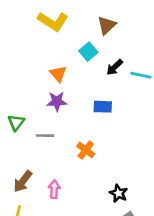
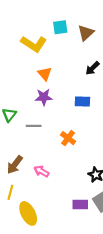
yellow L-shape: (53, 21) -> (34, 44), moved
cyan square: (88, 52) -> (60, 27), moved, turned 32
pink arrow: (54, 189) -> (41, 171), turned -64

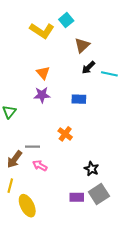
cyan square: (60, 27) -> (66, 20), moved, turned -32
brown triangle: (86, 33) -> (82, 45), moved
yellow L-shape: (34, 44) -> (42, 31), moved
gray line: (34, 126) -> (32, 147), moved

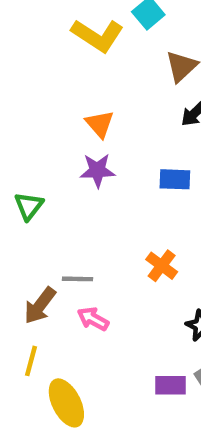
orange cross: (65, 134) -> (162, 266), moved

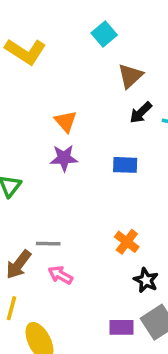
yellow L-shape: (97, 35) -> (25, 51), moved
orange cross: (162, 266) -> (127, 242), moved

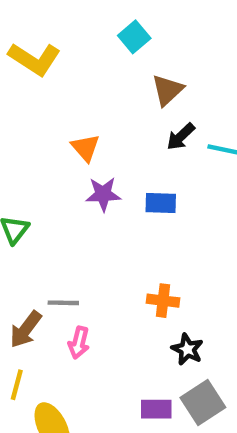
purple star: (64, 158) -> (103, 194), moved
orange cross: (127, 242) -> (163, 301), turned -30
pink arrow: (60, 275) -> (79, 343), turned -105

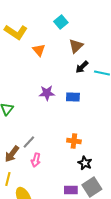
orange triangle: (85, 148) -> (39, 50), moved
gray line: (63, 303) -> (29, 142), turned -48

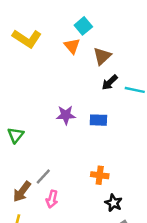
orange triangle: (39, 50) -> (72, 46), moved

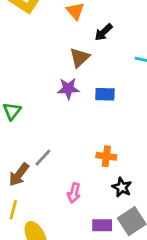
brown triangle: (102, 56) -> (80, 58), moved
black arrow: (110, 82) -> (104, 32), moved
pink arrow: (52, 199) -> (74, 193), moved

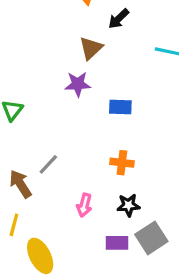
blue rectangle: (105, 94) -> (120, 107), moved
brown arrow: (19, 175) -> (20, 184), turned 110
black star: (122, 187) -> (128, 205), moved, turned -30

